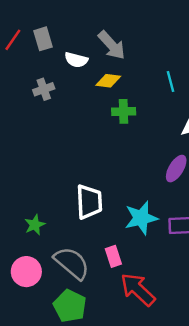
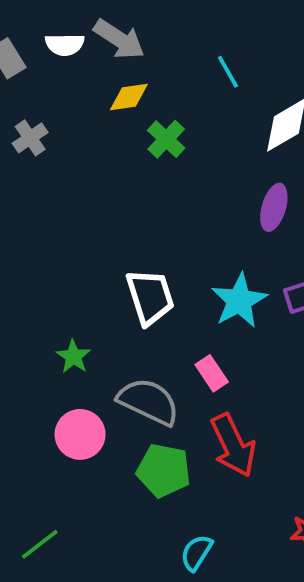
white semicircle: (76, 60) -> (65, 45), moved
green cross: (124, 111) -> (166, 139), turned -30
red arrow: (138, 289) -> (233, 445), moved, turned -144

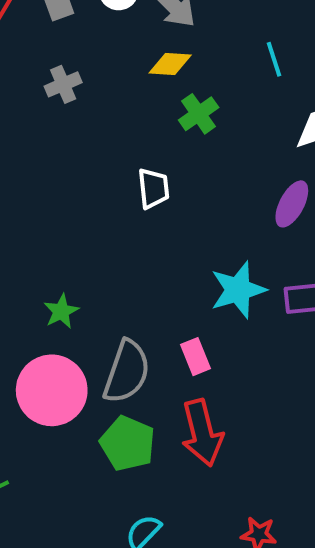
white trapezoid: (150, 297) -> (153, 188), moved, size x0.7
gray semicircle: (148, 402) -> (127, 372), turned 72
pink circle: (80, 434) -> (52, 390), size x1.4

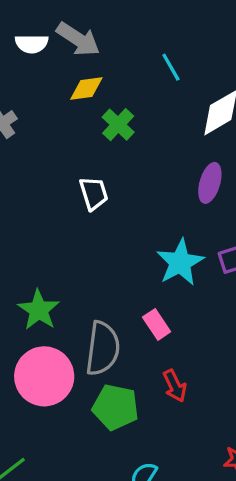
green star: (61, 311) -> (39, 310), size x1.4
red arrow: (202, 433) -> (175, 386), size x0.6

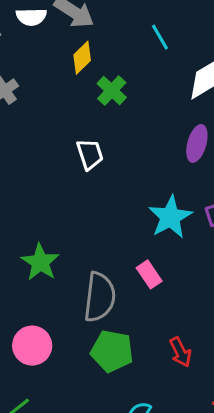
yellow diamond: (86, 88) -> (82, 58), turned -36
pink circle: (44, 376) -> (32, 346), moved, size x0.7
red arrow: (175, 386) -> (180, 352), moved

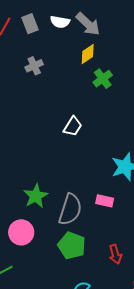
white trapezoid: (90, 154) -> (73, 126), moved, turned 40
green star: (40, 262) -> (36, 196), moved
pink rectangle: (149, 274) -> (105, 201), turned -54

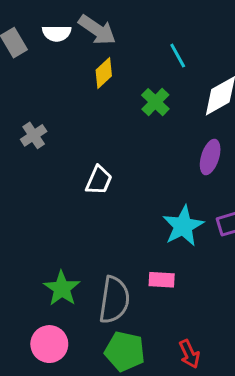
gray cross: (34, 66) -> (34, 135), moved
green cross: (103, 79) -> (155, 102), moved

